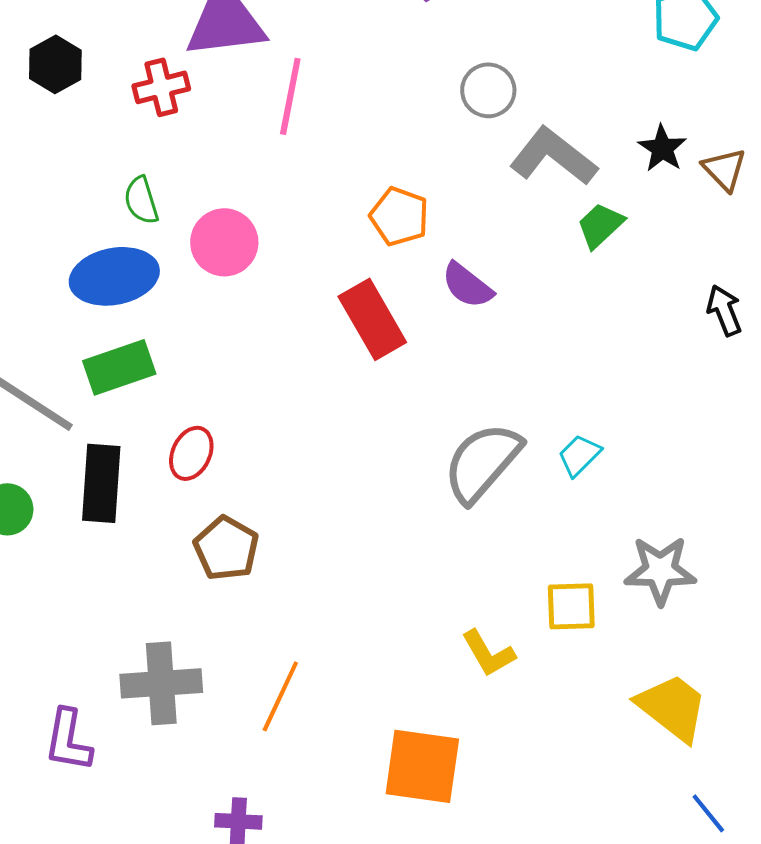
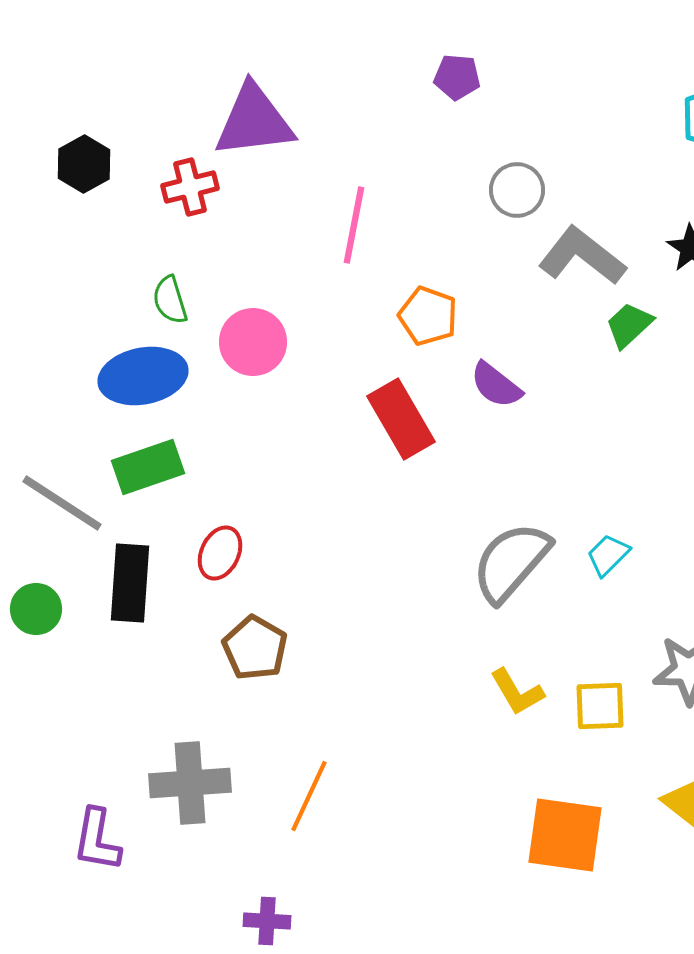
pink line: (290, 96) -> (354, 225), moved
yellow L-shape: (488, 653) -> (517, 692), moved
orange square: (422, 766) -> (565, 835), moved

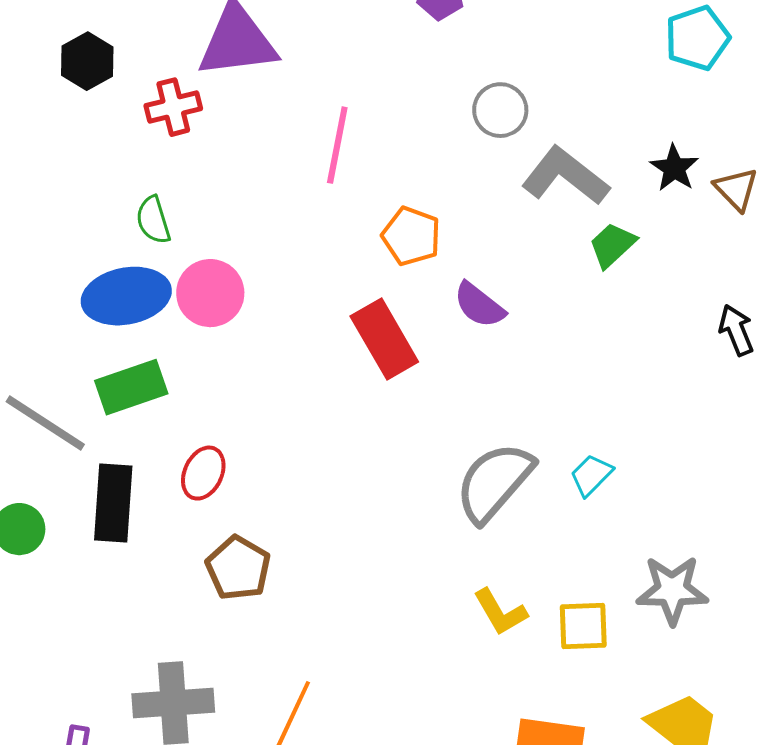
black hexagon: (84, 164) -> (87, 61), moved
pink circle: (253, 342) -> (210, 293), moved

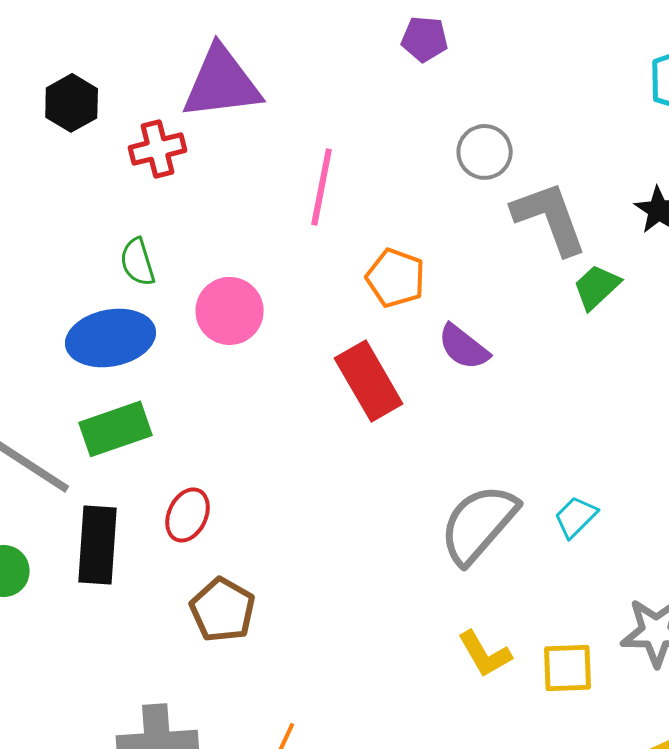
gray L-shape: (565, 176) -> (550, 218), turned 32
pink circle: (210, 293) -> (230, 311), moved

